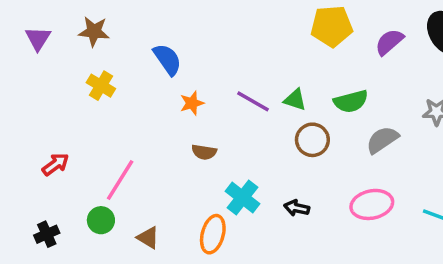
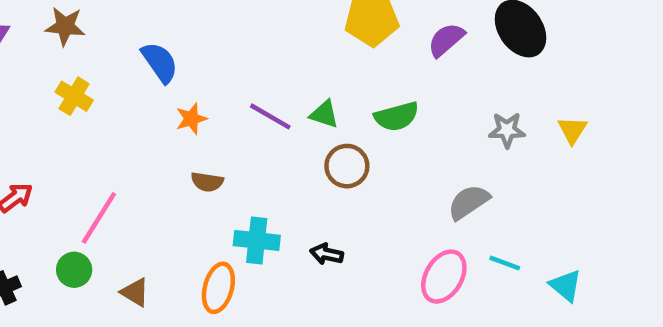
gray semicircle: (382, 140) -> (469, 202), moved
cyan cross: (243, 197) -> (257, 240), turned -32
pink ellipse: (372, 204) -> (444, 277), moved, turned -48

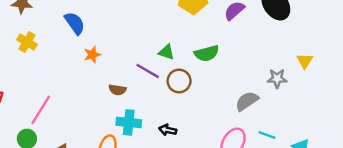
purple line: (270, 116) -> (148, 71), moved
gray star: (507, 130) -> (277, 78), moved
brown semicircle: (207, 182) -> (117, 90), moved

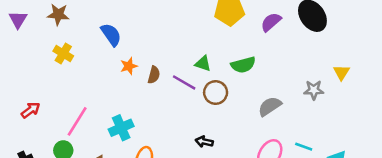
brown semicircle: (117, 90) -> (154, 75), moved, turned -84
gray semicircle: (247, 101) -> (270, 106), moved
cyan cross: (129, 122) -> (121, 128), moved, turned -30

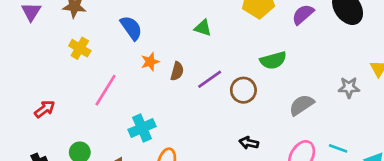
green triangle: (203, 64) -> (203, 28), moved
purple line: (184, 82) -> (210, 79), turned -65
pink line: (77, 121) -> (105, 90), moved
black arrow: (204, 142) -> (249, 143), moved

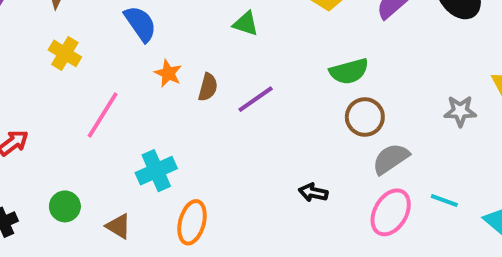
orange star: (150, 62) -> (168, 73), turned -30
brown circle: (243, 90) -> (365, 117), moved
gray semicircle: (302, 105) -> (391, 159), moved

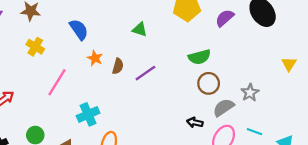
gray star: (460, 111) -> (250, 93), moved, turned -30
black arrow: (313, 192) -> (195, 122), moved

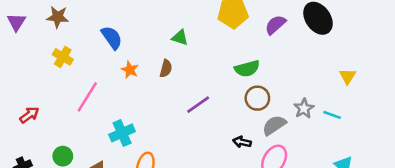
brown semicircle: (118, 66) -> (166, 69), moved
purple line: (145, 73) -> (198, 105), moved
cyan line: (255, 132) -> (332, 115), moved

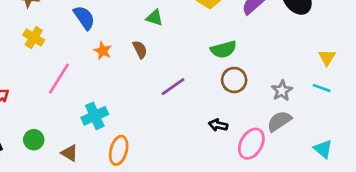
brown semicircle: (166, 69) -> (140, 49), turned -42
cyan line: (332, 115) -> (322, 88), moved
gray semicircle: (274, 125) -> (279, 121), moved

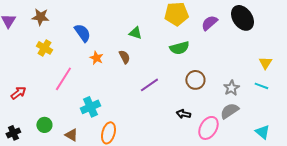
green semicircle: (223, 49) -> (179, 48), moved

